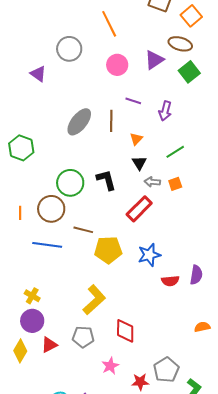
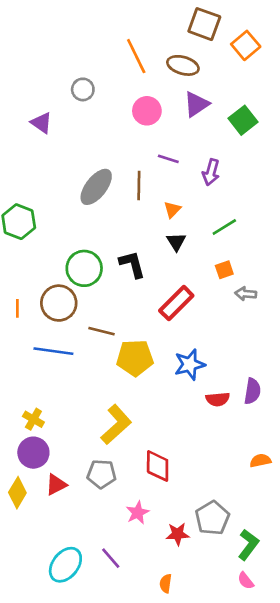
brown ellipse: (180, 44) -> (183, 65), moved
gray circle: (69, 49) -> (83, 89), size x0.7
gray arrow: (152, 182) -> (246, 294), moved

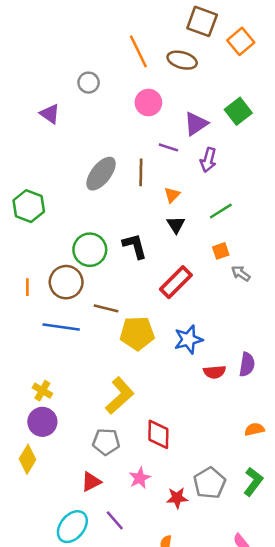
purple triangle: (196, 104) -> (196, 124), moved
gray arrow: (246, 294) -> (241, 273), turned 30
red triangle: (56, 485) -> (91, 482), moved
green L-shape: (248, 545) -> (253, 482), moved

